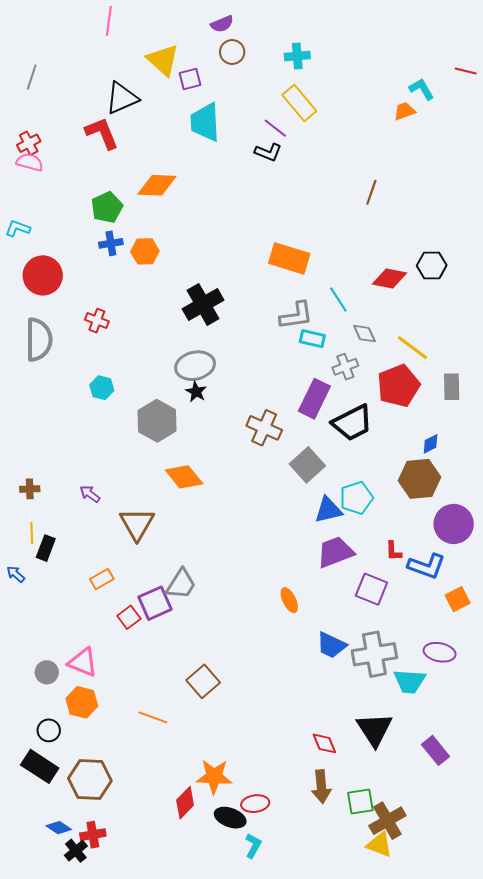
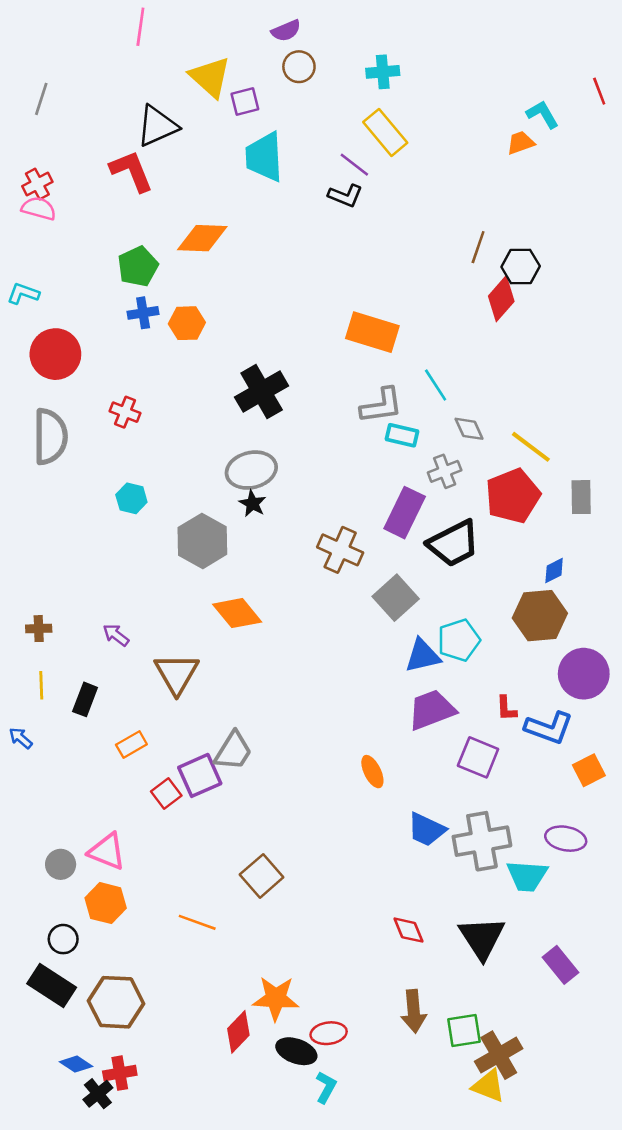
red line: (466, 71) -> (599, 91), turned 55
black hexagon: (432, 265) -> (521, 266), moved
red diamond: (389, 278) -> (501, 299), moved, turned -60
black rectangle: (46, 548) -> (85, 699), moved
red diamond: (324, 743) -> (408, 930), moved

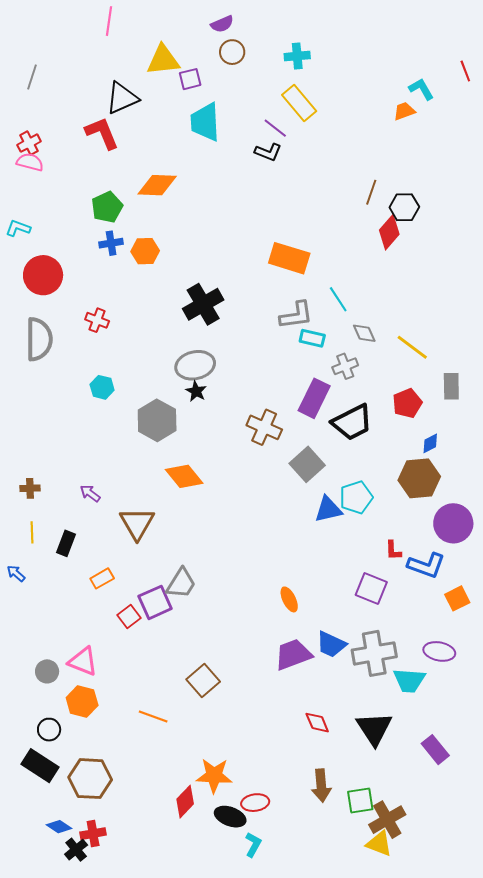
yellow triangle: (210, 77) -> (163, 60), turned -48
red pentagon: (513, 496) -> (407, 403), moved, size x0.7
purple trapezoid: (432, 710) -> (293, 654), moved

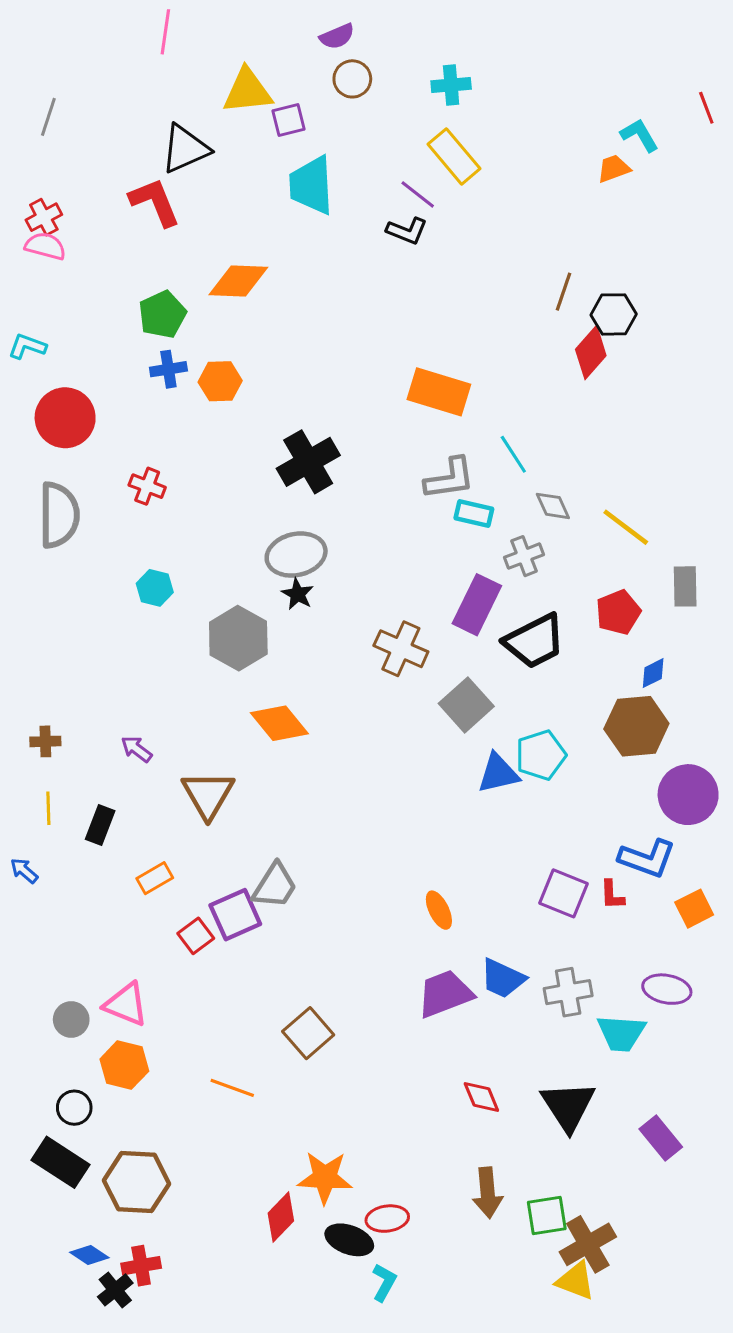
red L-shape: (393, 550) -> (612, 895), moved
gray cross: (374, 653) -> (568, 992), size x0.7

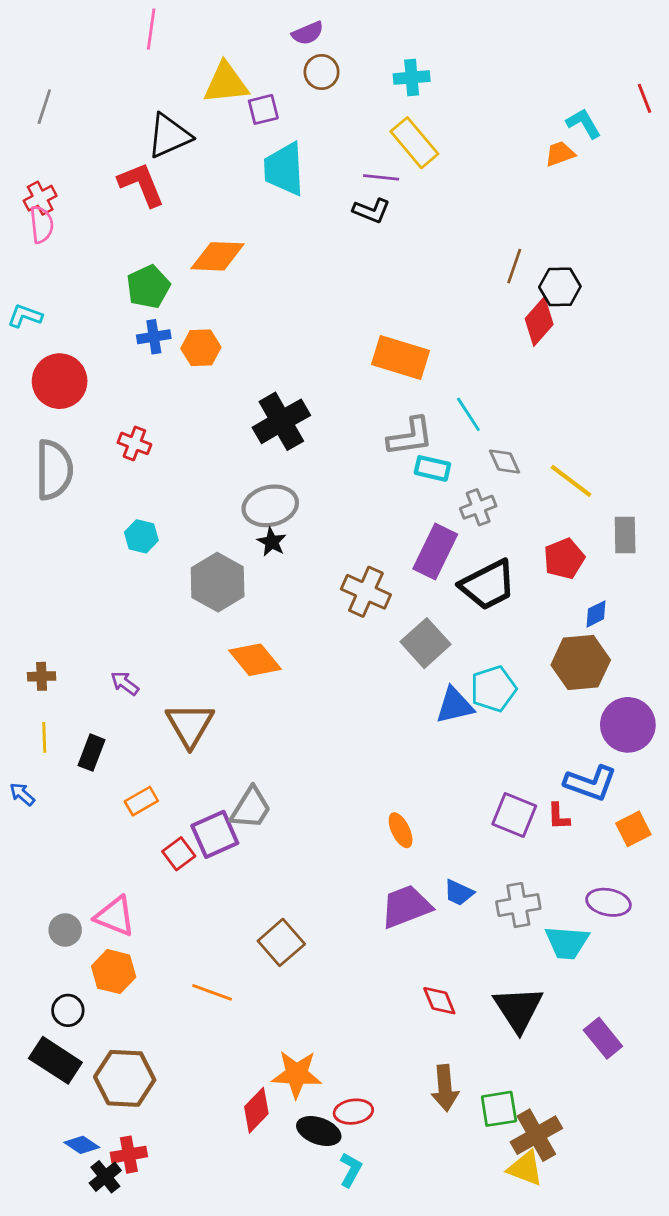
purple line: (418, 194) -> (381, 177), turned -32
pink semicircle: (45, 246) -> (42, 224), turned 69
blue trapezoid: (503, 978) -> (459, 893), size x0.7

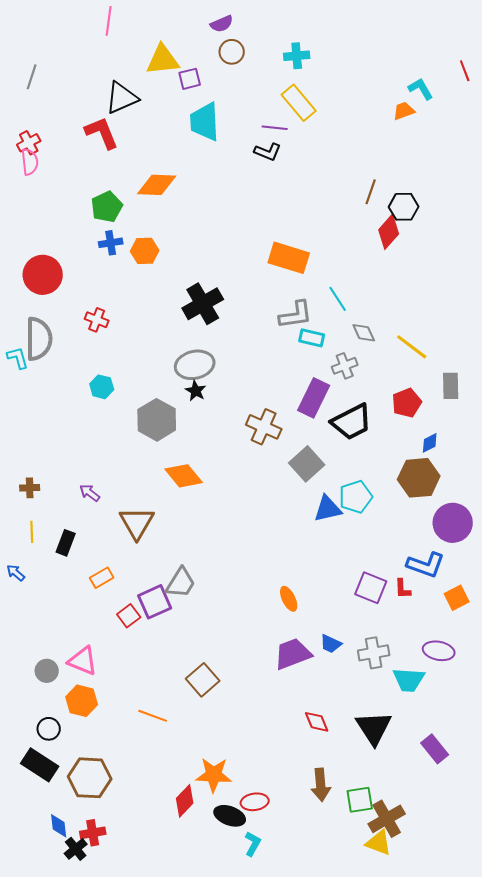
cyan L-shape: (25, 316) -> (18, 358), moved, turned 55
blue diamond: (82, 1145) -> (59, 826), turned 50

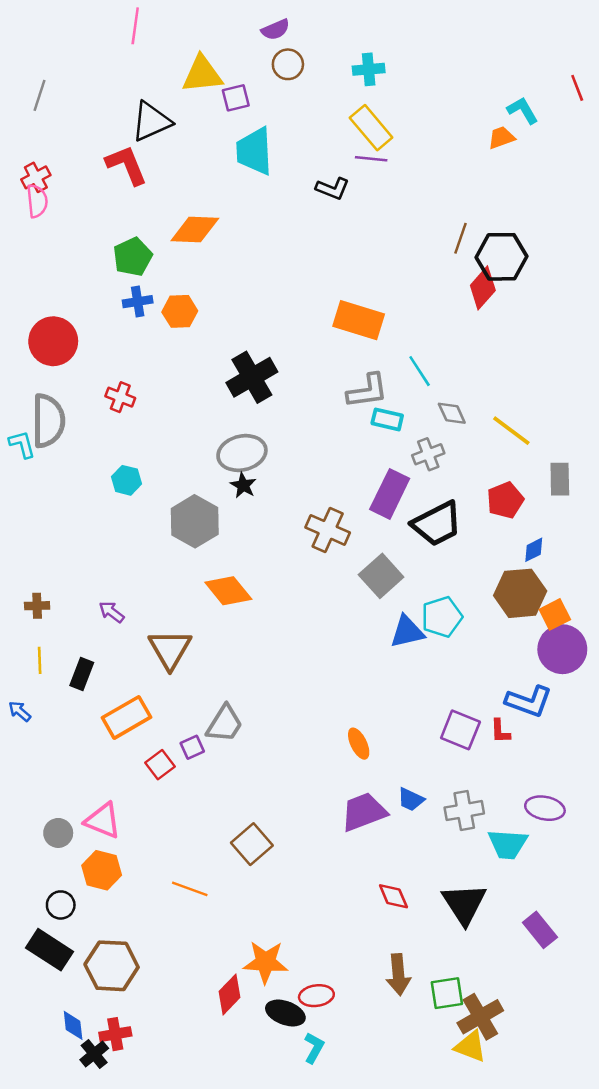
purple line: (275, 128) -> (371, 159), moved
black hexagon: (404, 207) -> (501, 257), size x1.4
orange rectangle: (102, 578) -> (126, 717), size x1.6
orange square: (457, 598) -> (555, 614), moved
purple square: (155, 602) -> (192, 747), size x0.6

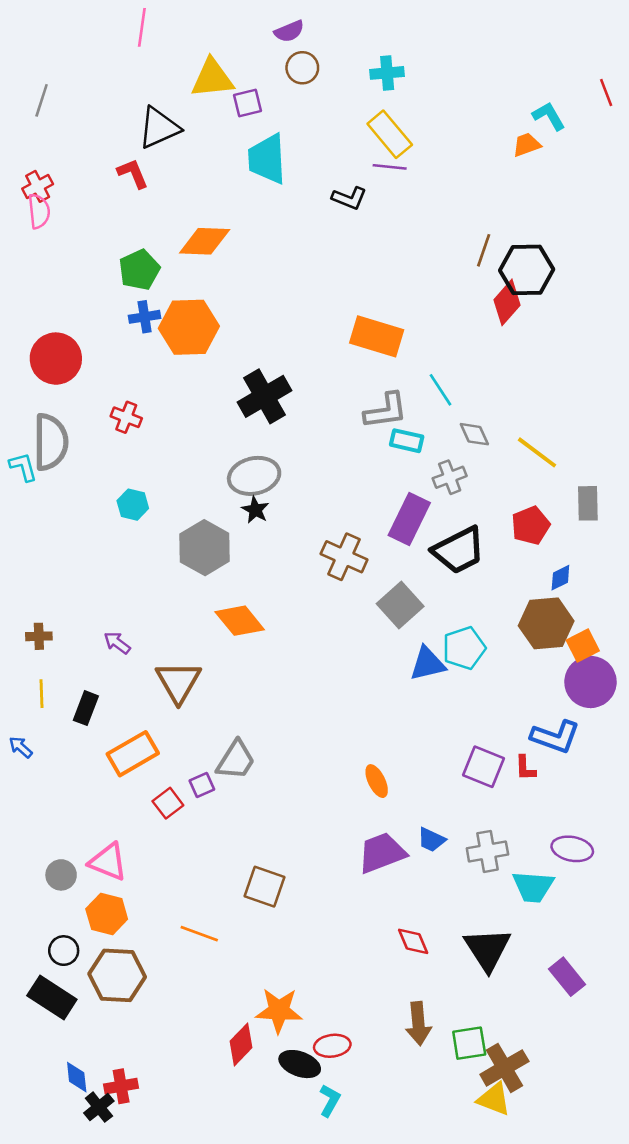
red L-shape: (126, 165) -> (133, 173), size x0.7
orange hexagon: (180, 311) -> (189, 327), size x1.6
brown square: (252, 844) -> (264, 887), turned -30
brown hexagon: (112, 966) -> (117, 975), moved

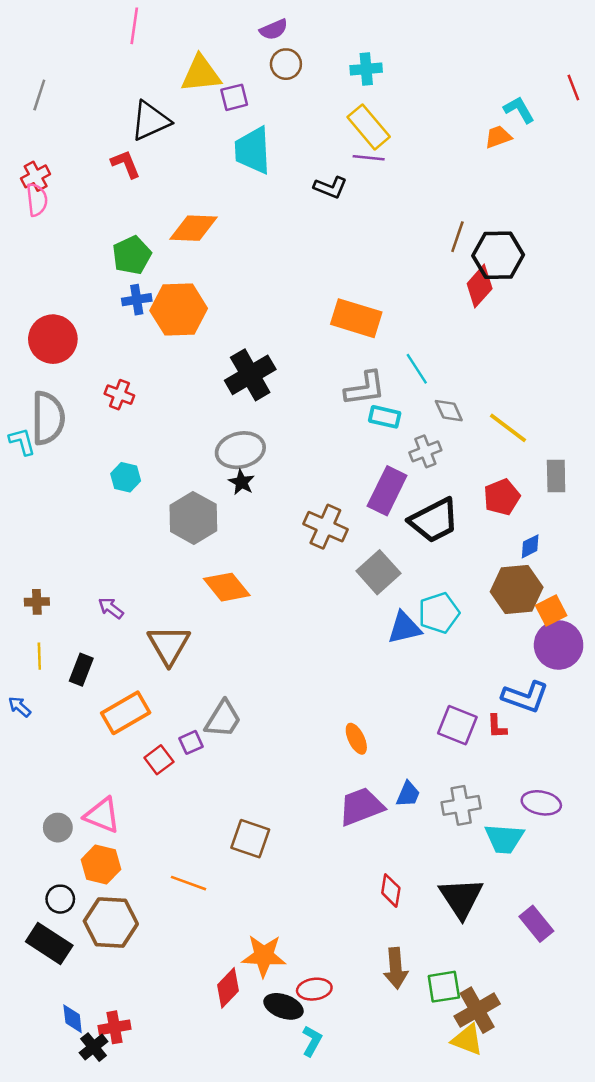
blue trapezoid: (431, 840) -> (408, 794), turned -92
red diamond: (413, 941) -> (391, 890), turned 32

